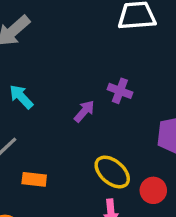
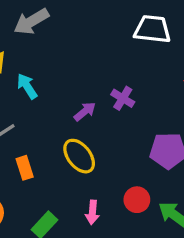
yellow ellipse: (112, 172) -> (79, 156), moved
orange rectangle: (34, 179) -> (25, 168), turned 55

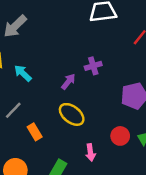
purple cross: (123, 98) -> (93, 66), turned -35

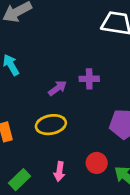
yellow ellipse: (72, 114) -> (51, 125), turned -65

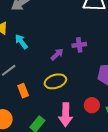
pink arrow: (59, 171) -> (66, 115), size x1.6

